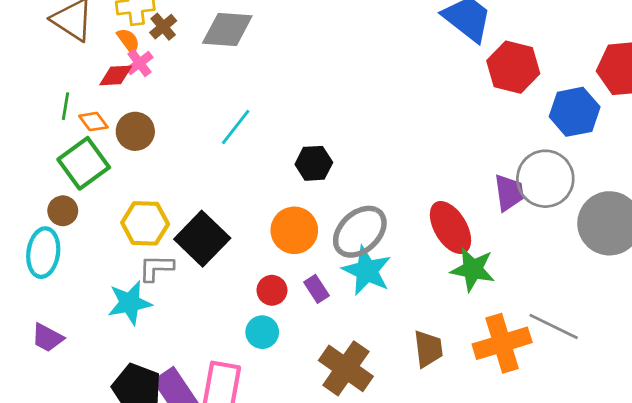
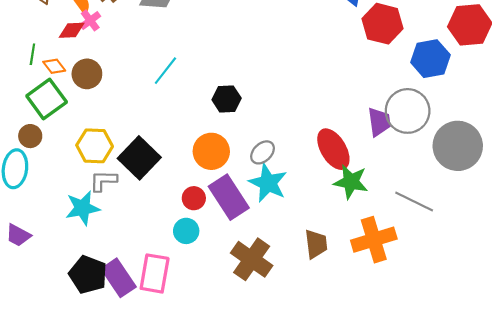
gray ellipse: (360, 232) -> (263, 152), size x0.6
purple rectangle: (317, 289) -> (229, 197), size x2.0
gray line: (554, 327) -> (414, 201), moved

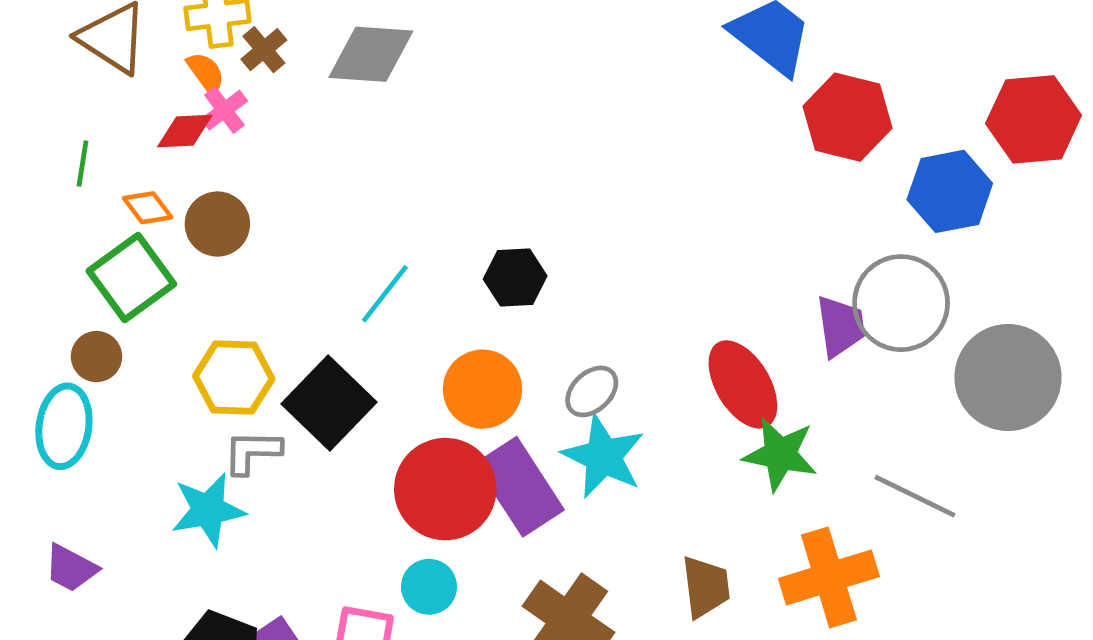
green line: (32, 54) -> (83, 164), moved
cyan line: (165, 71) -> (385, 294), moved
red circle: (194, 198) -> (445, 489), size x2.0
cyan circle: (186, 231) -> (429, 587), moved

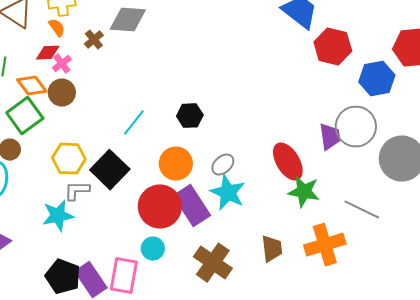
brown cross: (264, 50) -> (94, 40), moved
pink cross: (224, 110) -> (62, 64), moved
orange diamond: (148, 208) -> (32, 86), size x1.4

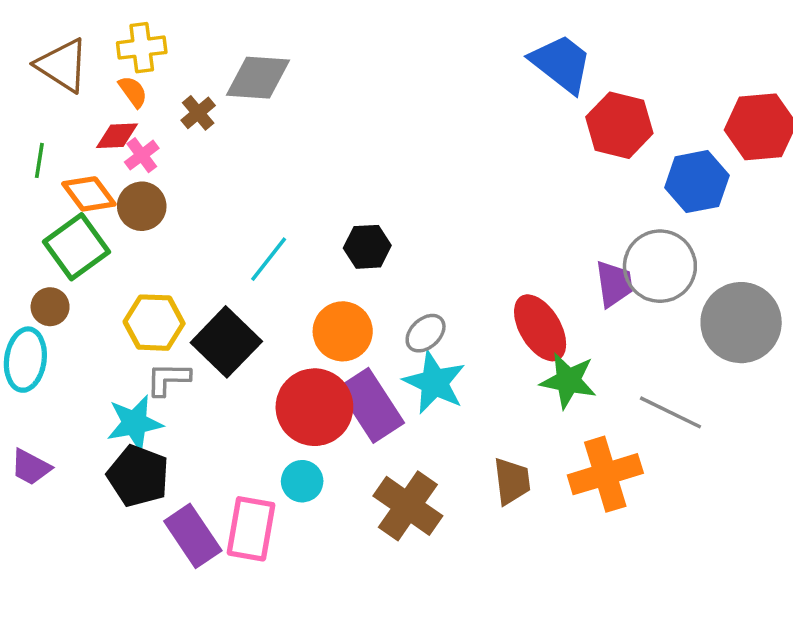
black pentagon: (63, 277) -> (138, 476), moved

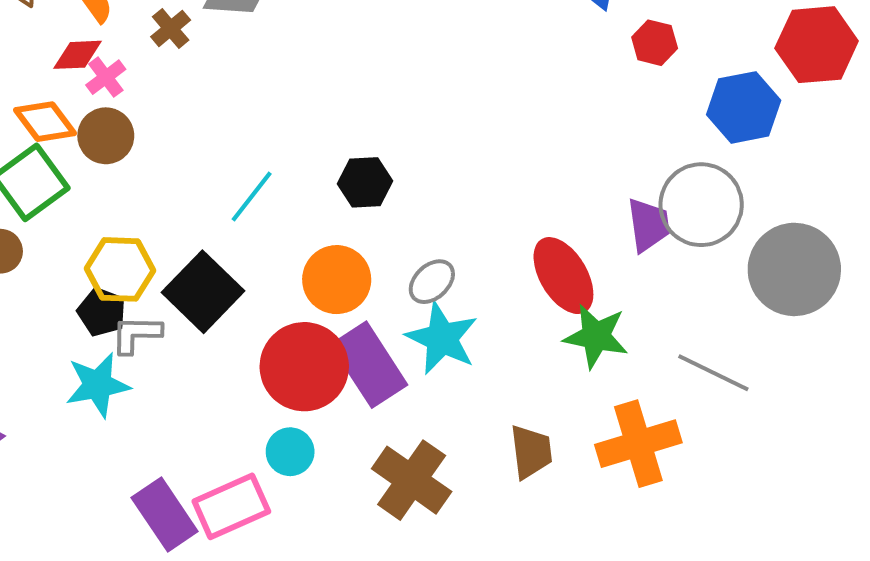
red hexagon: (619, 125) -> (655, 43), size x0.6
black pentagon: (138, 476) -> (102, 312), moved, size x0.7
pink rectangle: (251, 529) -> (231, 506), turned 56

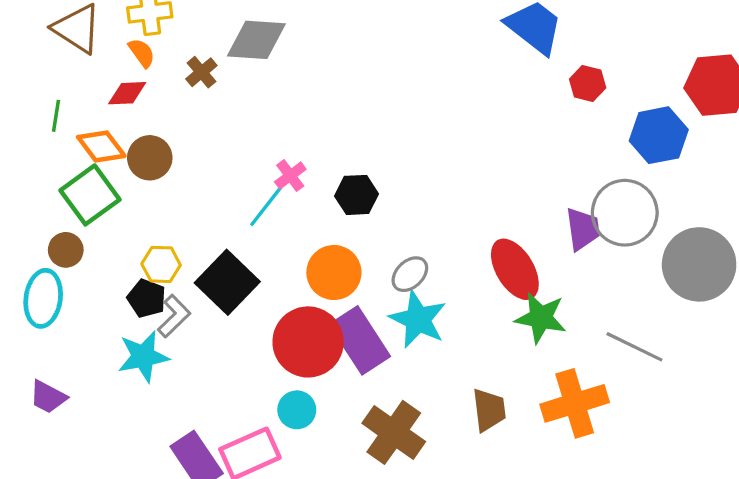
pink cross: (106, 77) -> (290, 176), moved
yellow hexagon: (120, 269) -> (161, 264), size x0.7
gray L-shape: (136, 334) -> (174, 316), turned 135

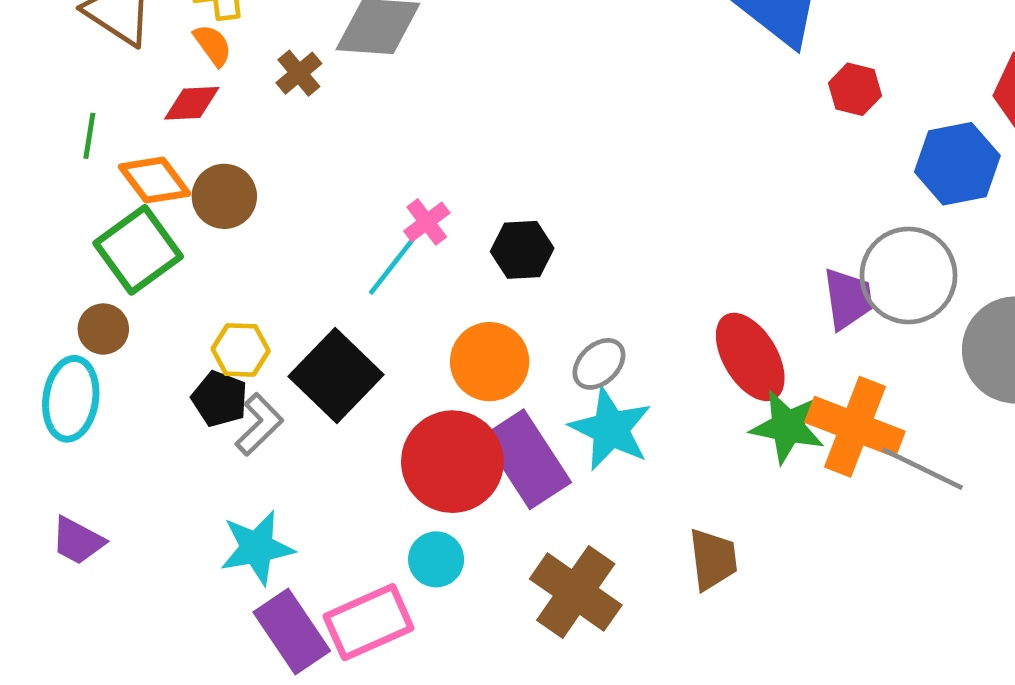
cyan star: (143, 357) -> (257, 548), moved
orange cross: (575, 403) -> (855, 427), moved, turned 38

